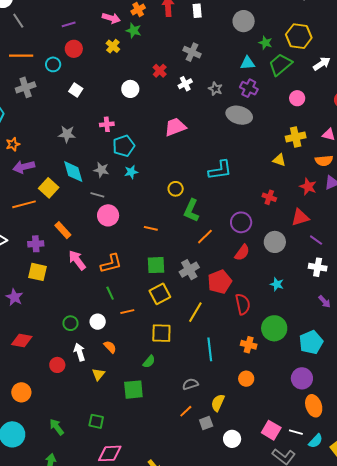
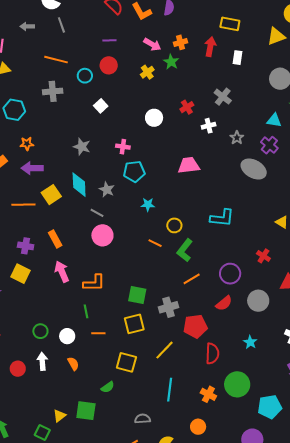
cyan star: (131, 172) -> (148, 205), moved
orange line: (151, 228) -> (155, 243), moved
yellow triangle: (98, 374) -> (59, 416), moved

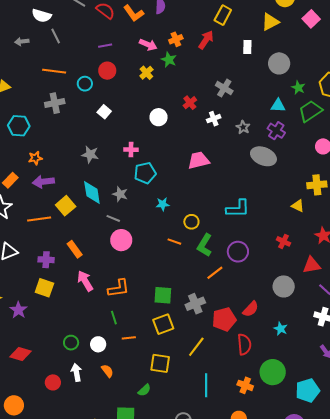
yellow rectangle: (230, 24) -> (223, 15), turned -66
red arrow: (210, 47) -> (206, 40), turned 30
white rectangle: (238, 58) -> (247, 47), moved
purple circle: (230, 274) -> (238, 252), moved
red semicircle: (224, 303) -> (251, 309), moved

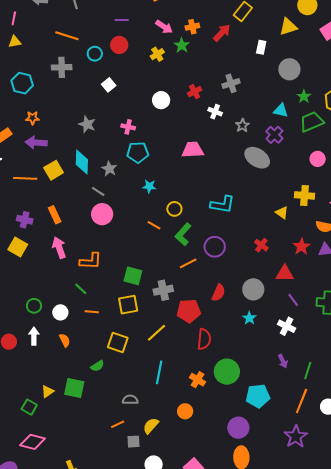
gray cross: (224, 88) -> (231, 83), turned 30
white cross: (214, 119) -> (215, 112), turned 32
red semicircle: (251, 309) -> (218, 293), moved, turned -30
green line: (114, 318) -> (81, 289), turned -40
cyan star: (281, 329) -> (249, 318), moved

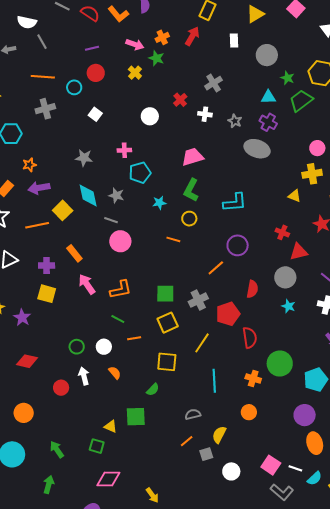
pink circle: (318, 159) -> (317, 148), moved
green L-shape: (183, 234) -> (191, 190), moved
red triangle: (285, 274) -> (299, 252), moved
yellow triangle: (48, 391) -> (111, 426), turned -48

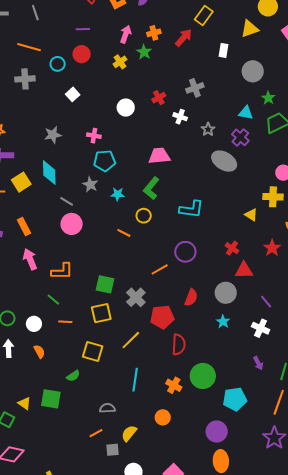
pink arrow: (135, 44) -> (126, 34), turned -102
gray star: (84, 158) -> (53, 135), turned -30
gray star: (116, 195) -> (90, 185), moved
gray cross: (198, 300) -> (136, 297), turned -30

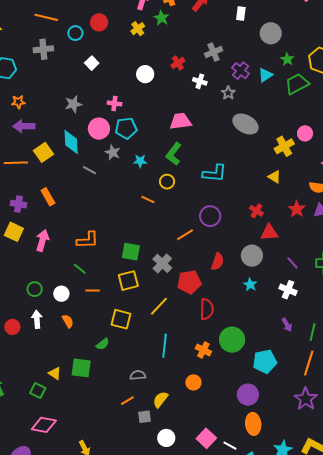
cyan triangle: (246, 113) -> (265, 75), turned -42
purple cross: (240, 137) -> (241, 71), moved
yellow cross: (273, 197) -> (284, 146), moved, turned -30
pink circle: (72, 224) -> (99, 129), moved
pink arrow: (30, 259) -> (42, 240), moved, turned 40

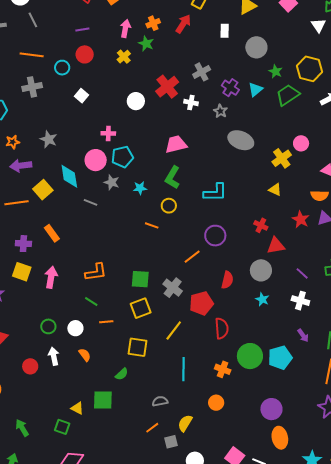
red cross: (178, 63) -> (167, 87), size x1.6
gray star: (73, 104) -> (49, 139), moved, turned -30
cyan pentagon: (265, 361) -> (280, 358), moved

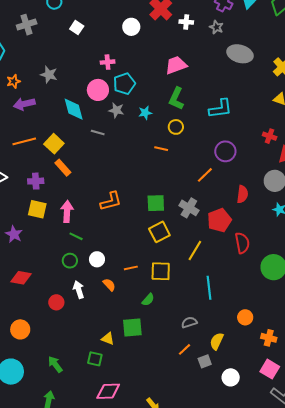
yellow square: (43, 190) -> (54, 144), moved
green line: (91, 301) -> (76, 236), moved
orange line: (106, 322) -> (131, 268), moved
orange cross: (223, 369) -> (269, 338), moved

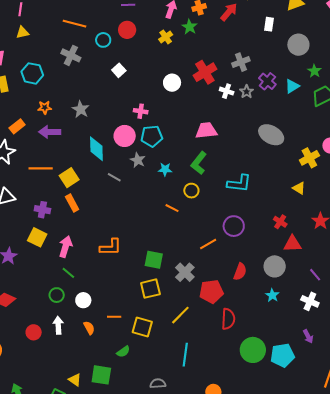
gray cross: (27, 25) -> (71, 55), turned 30
gray star: (216, 27) -> (247, 92), moved

